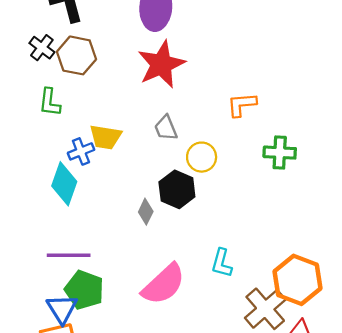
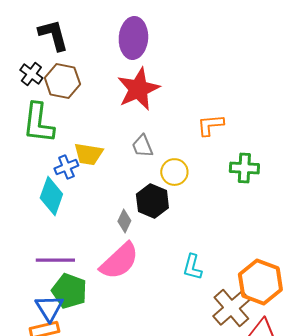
green L-shape: (50, 102) -> (38, 123), size x1.6
pink semicircle: (164, 284) -> (119, 261), moved

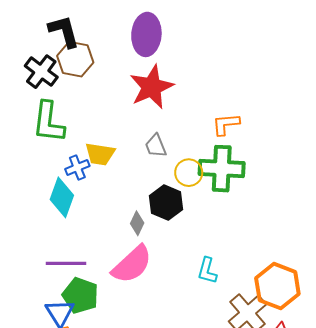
black cross: (31, 74) -> (41, 72), size x1.4
brown hexagon: (62, 81) -> (75, 59), moved
green cross: (244, 168) -> (222, 169), moved, size x1.5

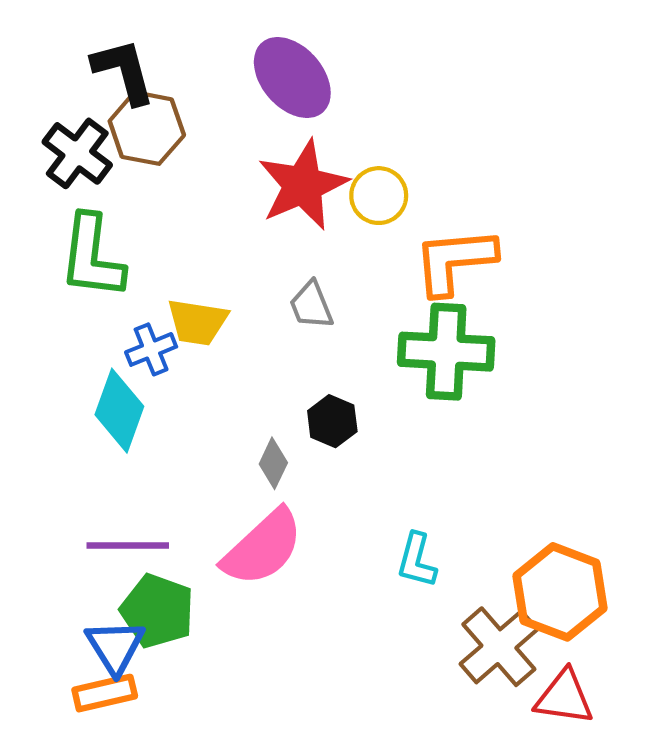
purple ellipse: (146, 34) -> (292, 78), turned -45
orange L-shape: (226, 124) -> (455, 261), size x1.5
yellow circle: (189, 173) -> (379, 196), moved
black hexagon: (166, 203) -> (332, 421), size x0.7

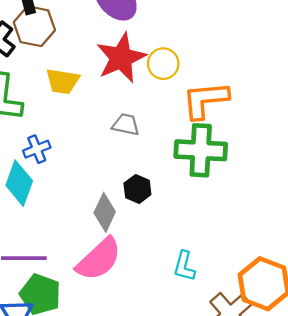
gray trapezoid: (311, 305) -> (126, 125), turned 124
yellow trapezoid: (197, 322) -> (63, 81), moved
gray diamond: (273, 463) -> (105, 212), size x1.4

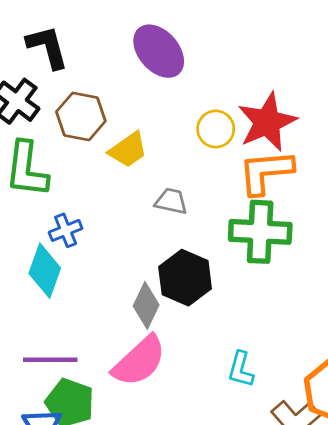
brown hexagon: (34, 26) -> (81, 116), moved
red star: (121, 58) -> (267, 122), moved
yellow trapezoid: (63, 81) -> (128, 150), moved, turned -44
black hexagon: (137, 189) -> (185, 278), size x1.6

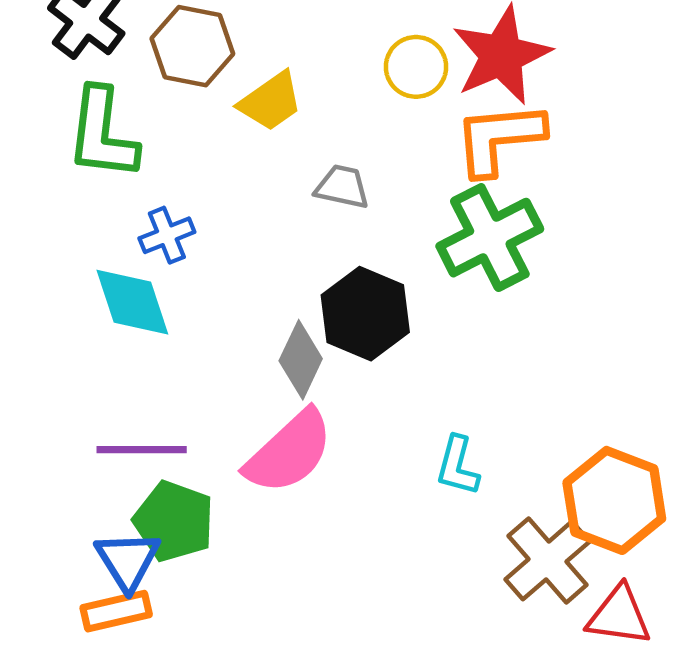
green cross: (260, 232) -> (490, 238), turned -30
cyan diamond: (45, 271) -> (132, 302), turned -38

